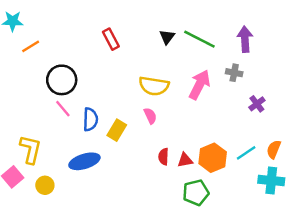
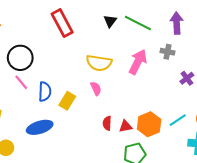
red rectangle: (111, 39) -> (62, 23), size x1.5

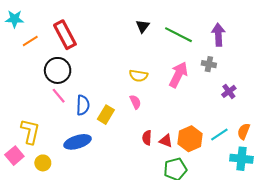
black triangle: (110, 21) -> (143, 26), moved
red rectangle: (62, 23) -> (65, 35), moved
yellow semicircle: (99, 63) -> (138, 76), size x0.7
red triangle: (126, 126) -> (166, 141), turned 32

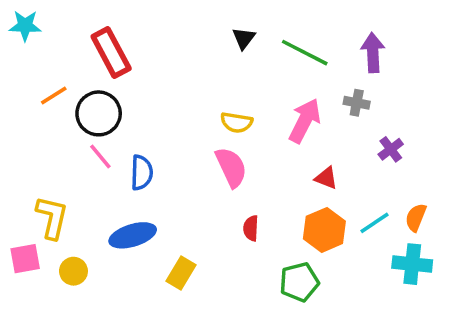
orange line: (30, 41) -> (54, 96), moved
pink semicircle: (135, 102) -> (231, 167), size x1.6
yellow rectangle: (106, 115) -> (181, 273), moved
red triangle: (166, 141) -> (326, 178), moved
pink square: (14, 156) -> (25, 259), turned 30

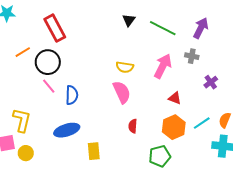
purple arrow: (373, 53) -> (201, 28), turned 30
yellow circle: (73, 271) -> (26, 153), moved
yellow rectangle: (181, 273) -> (94, 151), turned -36

